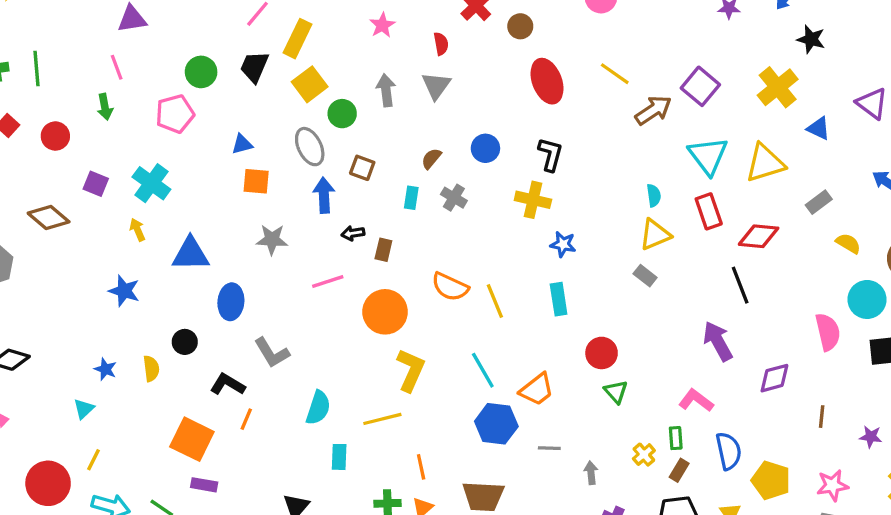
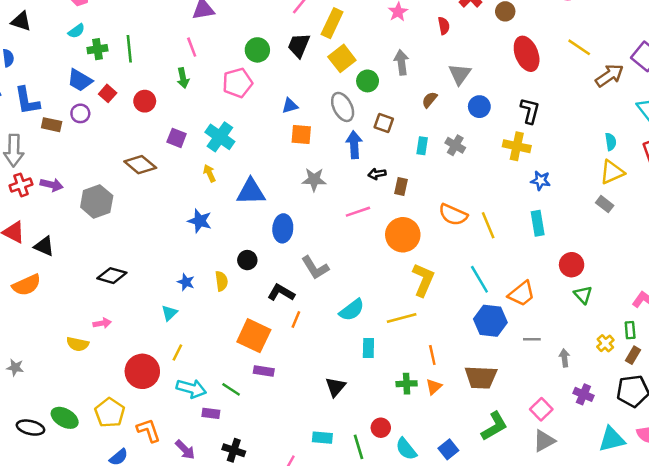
gray triangle: (436, 86) -> (460, 74), moved
brown semicircle: (431, 159) -> (430, 100), moved
cyan semicircle: (318, 408) -> (352, 310), turned 36

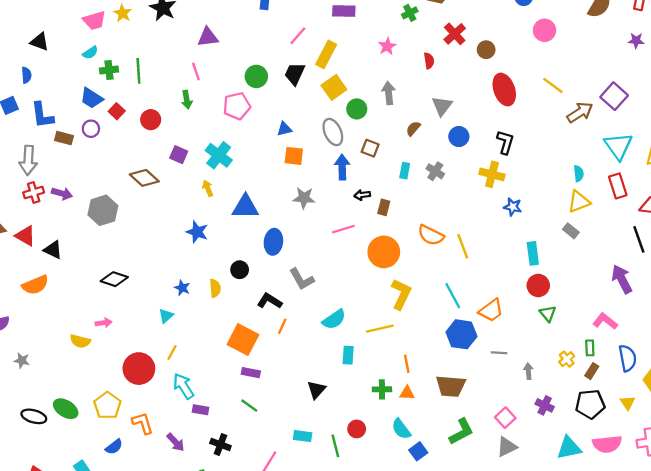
cyan rectangle: (538, 223) -> (533, 253), moved
orange triangle: (434, 387) -> (407, 393), turned 42
cyan arrow: (191, 389) -> (183, 386), turned -140
green line: (231, 389) -> (249, 406), moved
cyan semicircle: (406, 449) -> (401, 429), moved

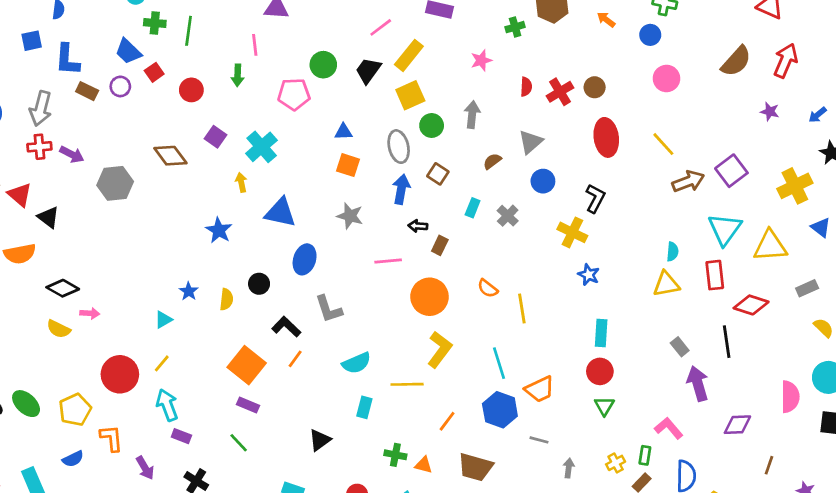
red cross: (455, 34) -> (560, 92), moved
gray rectangle: (571, 231) -> (680, 347), moved
orange semicircle: (431, 235) -> (488, 288), size x0.7
black diamond: (114, 279) -> (63, 288), moved
orange line: (407, 364) -> (447, 421), moved, turned 36

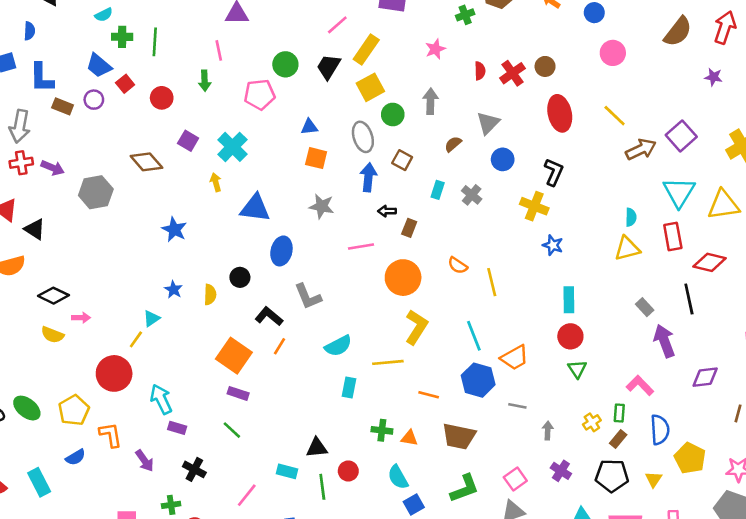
blue star: (219, 230) -> (174, 230), moved
yellow line: (162, 363) -> (136, 339), moved
orange line: (447, 421) -> (429, 395), turned 72
black triangle: (320, 440) -> (317, 448), moved, turned 35

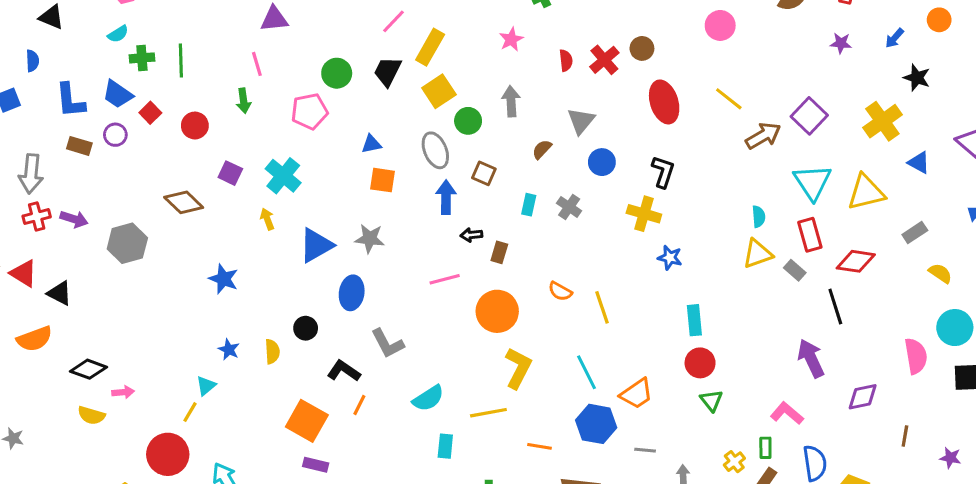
blue L-shape: (42, 78) -> (70, 100), moved
gray star: (322, 206) -> (370, 239), moved
blue triangle: (255, 208) -> (316, 245), turned -32
gray rectangle: (645, 307) -> (795, 270), moved

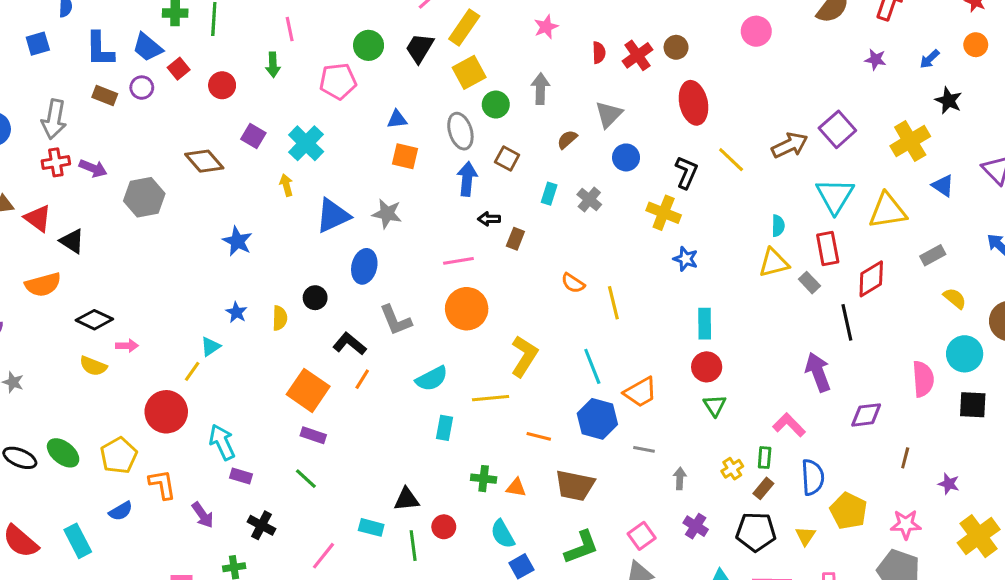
yellow line: (729, 99) -> (731, 160), moved
red diamond: (856, 261) -> (871, 279), turned -45
orange circle: (497, 311) -> (467, 309), moved

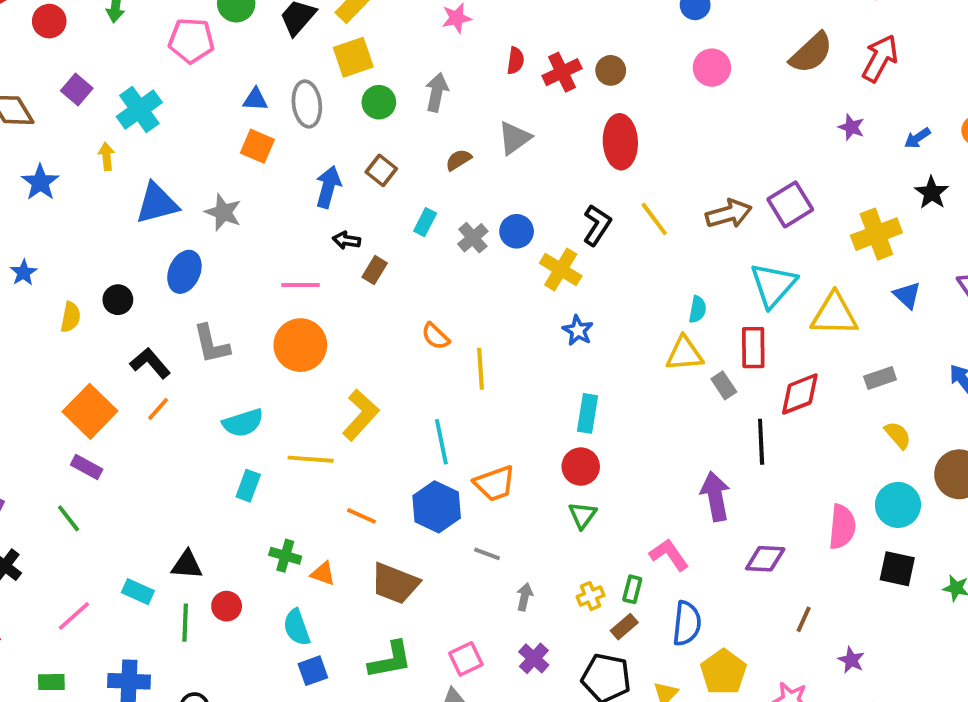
gray ellipse: (460, 131) -> (307, 104), moved
blue circle: (626, 157) -> (517, 231), moved
blue star: (237, 241) -> (40, 182), moved
blue star: (236, 312) -> (24, 273), moved

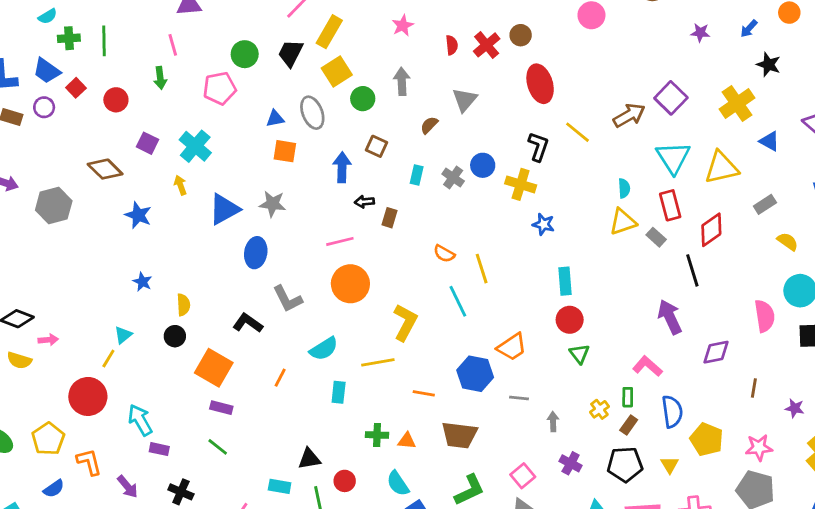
black circle: (118, 300) -> (175, 336), moved
orange line: (158, 409) -> (280, 378), moved
cyan line: (441, 442) -> (458, 301), moved

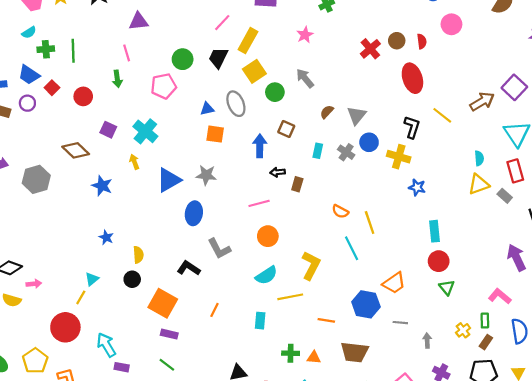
red semicircle: (452, 45) -> (422, 41), moved
gray arrow: (402, 81) -> (305, 78), turned -36
gray triangle: (465, 100) -> (357, 115), moved
orange circle: (350, 284) -> (268, 236), size x0.7
cyan semicircle: (324, 349) -> (266, 275), moved

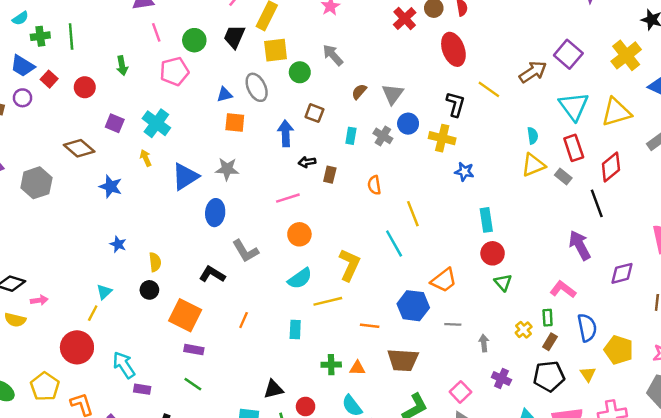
pink line: (127, 53) -> (156, 32), moved
yellow square: (254, 71) -> (276, 50), turned 30
orange semicircle: (340, 211) -> (374, 185), moved, turned 56

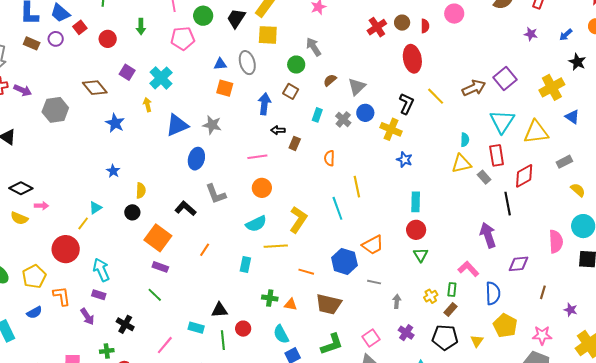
green circle: (300, 72) -> (296, 65), moved
blue semicircle: (587, 328) -> (493, 293), moved
purple rectangle: (142, 389) -> (99, 295), moved

